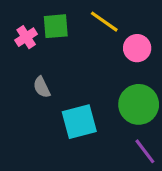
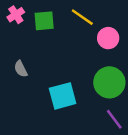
pink cross: (26, 37) -> (16, 15), moved
gray semicircle: (42, 87) -> (21, 69), moved

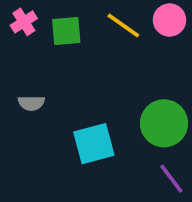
pink circle: (108, 38) -> (170, 20), moved
gray semicircle: (21, 69) -> (31, 103), turned -63

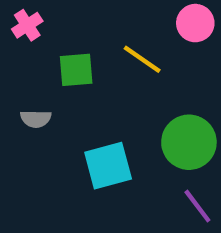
yellow line: (123, 26) -> (142, 59), moved
green square: (66, 31) -> (76, 70), moved

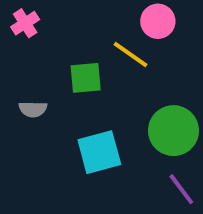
pink circle: (195, 23) -> (158, 21), moved
green square: (76, 70) -> (86, 78), moved

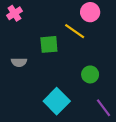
green circle: (173, 131) -> (90, 74), moved, size x0.6
cyan square: (99, 152) -> (57, 101), moved, turned -30

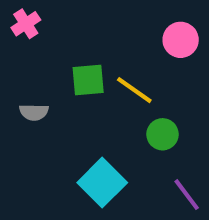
pink circle: (90, 12) -> (181, 40), moved
yellow line: (75, 31) -> (134, 90), moved

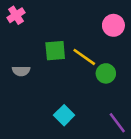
green circle: (162, 134) -> (106, 73), moved
cyan square: (102, 183) -> (64, 115), size x0.7

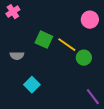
green square: (55, 51) -> (44, 40), turned 30
cyan square: (64, 115) -> (32, 85), moved

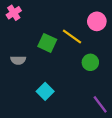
yellow line: (67, 45) -> (72, 36), moved
cyan square: (32, 85) -> (45, 91), moved

